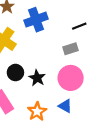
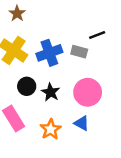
blue cross: (36, 20) -> (49, 53), moved
gray rectangle: (71, 49) -> (79, 52), moved, turned 32

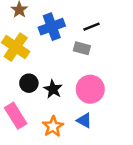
black line: (97, 35) -> (91, 27), moved
blue cross: (49, 53) -> (52, 27), moved

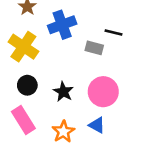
black line: (91, 27) -> (114, 32), moved, turned 35
black circle: (29, 83) -> (27, 85), moved

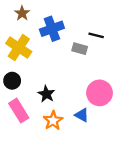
black circle: (27, 85) -> (12, 81), moved
black star: (63, 92) -> (46, 94), moved
pink circle: (103, 92) -> (100, 93), moved

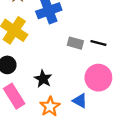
black line: (96, 35) -> (98, 43), moved
gray rectangle: (80, 49) -> (75, 43), moved

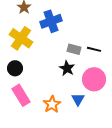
black star: (43, 79) -> (67, 68), moved
blue triangle: (80, 101) -> (78, 99), turned 32

